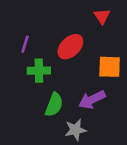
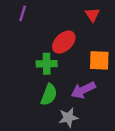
purple line: (25, 44) -> (23, 13), moved
green cross: (39, 71) -> (47, 64), moved

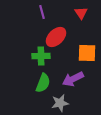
purple line: (23, 13) -> (42, 12), moved, turned -32

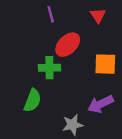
purple arrow: (73, 79) -> (100, 104), moved
green semicircle: (43, 83) -> (32, 100), moved

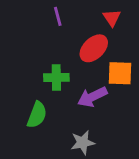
red ellipse: (68, 45) -> (94, 48), moved
purple arrow: (100, 104) -> (92, 97), moved

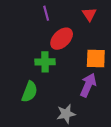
red ellipse: (94, 48) -> (62, 39), moved
purple arrow: (92, 97) -> (88, 85), moved, turned 140

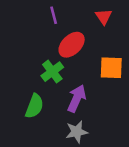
green cross: (45, 62) -> (52, 72), turned -36
purple arrow: (88, 85) -> (77, 98), moved

